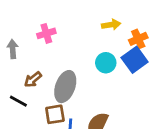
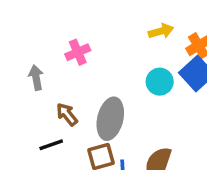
brown arrow: (33, 79) -> (67, 114), turned 96
black line: (18, 101) -> (51, 145), turned -42

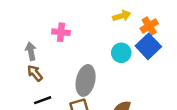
pink cross: (78, 52) -> (61, 32), turned 30
brown arrow: (67, 114) -> (35, 73), moved

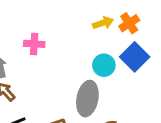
orange cross: (149, 26) -> (129, 23), moved
gray ellipse: (86, 80) -> (87, 99), moved

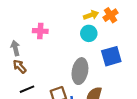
blue square: (135, 57) -> (111, 56), moved, turned 30
cyan circle: (104, 65) -> (89, 33), moved

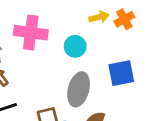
pink cross: (40, 31) -> (31, 33), size x1.6
cyan circle: (89, 33) -> (75, 46), moved

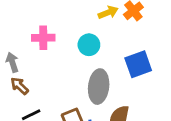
pink cross: (31, 33) -> (43, 38), size x0.7

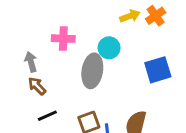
gray ellipse: (99, 87) -> (92, 71), moved

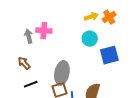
cyan circle: (109, 48) -> (90, 39), moved
gray arrow: (31, 62) -> (29, 36), moved
gray ellipse: (92, 71) -> (62, 73), moved

